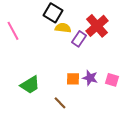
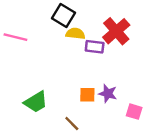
pink line: (13, 31) -> (15, 37), turned -48
purple rectangle: (79, 39) -> (95, 47), turned 63
pink square: (112, 80) -> (134, 112), moved

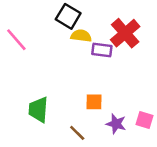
pink line: (15, 37) -> (16, 40), turned 35
purple star: (108, 94) -> (116, 124), moved
green trapezoid: (36, 102) -> (38, 110), turned 125

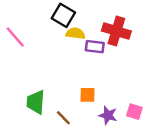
red cross: (125, 33) -> (116, 31), turned -32
brown line: (77, 133) -> (63, 118), moved

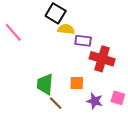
red cross: (116, 31) -> (102, 59), moved
green trapezoid: (36, 102) -> (45, 84), moved

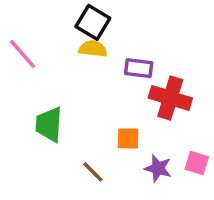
yellow semicircle: (66, 29) -> (93, 49), moved
green trapezoid: (45, 84) -> (49, 124), moved

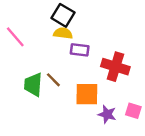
purple rectangle: (139, 68) -> (80, 50), moved
orange square: (128, 138) -> (87, 94), size x1.5
brown line: (93, 172) -> (53, 80), moved

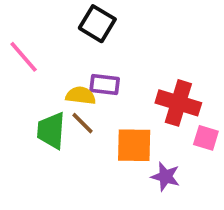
yellow semicircle: (63, 33) -> (81, 96), moved
purple rectangle: (80, 50) -> (105, 84), moved
pink square: (133, 111) -> (206, 138), moved

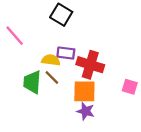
red cross: (178, 103) -> (90, 65), moved
purple star: (165, 177) -> (86, 111), moved

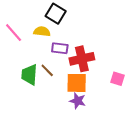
yellow semicircle: (51, 60) -> (42, 32), moved
red cross: (90, 65) -> (82, 59), turned -30

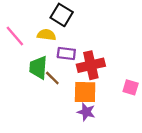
green trapezoid: (29, 75) -> (38, 68), moved

